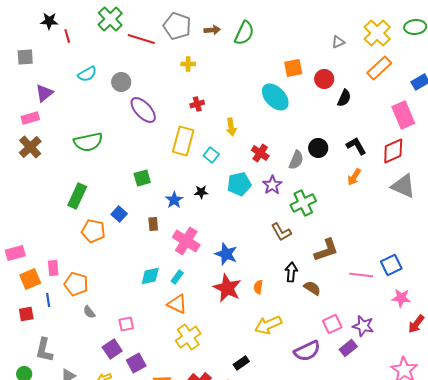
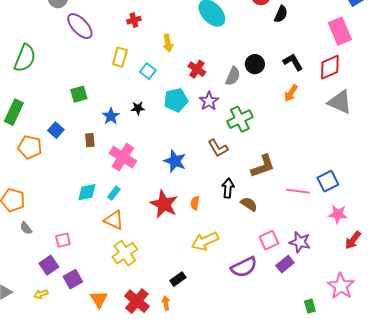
yellow rectangle: (183, 141) -> (120, 57), size x0.7
green semicircle: (88, 142) -> (25, 58), turned -56
blue star: (226, 254) -> (175, 161), moved

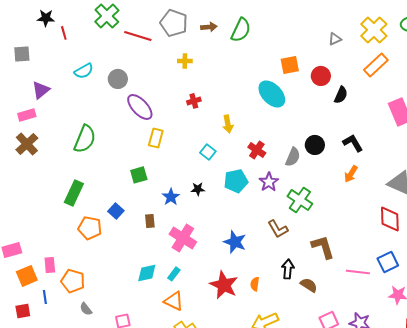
yellow rectangle: (120, 57) -> (156, 138), moved
red diamond: (330, 67) -> (390, 219), moved, turned -68
green cross: (240, 119) -> (300, 200), turned -30
brown L-shape: (263, 166) -> (323, 247), turned -88

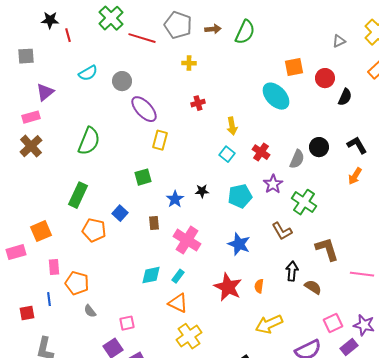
cyan square: (208, 152) -> (227, 154), moved
cyan pentagon: (236, 181) -> (240, 196), moved
orange square: (27, 276) -> (41, 231), moved

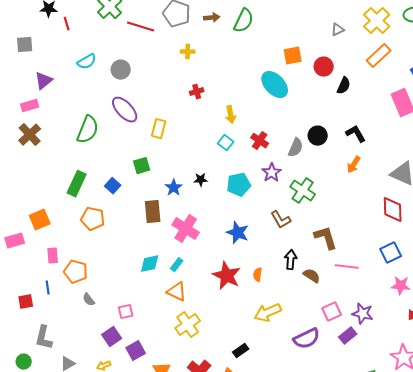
purple ellipse: (144, 109) -> (125, 110), moved
blue square: (120, 213) -> (113, 186), moved
brown rectangle: (154, 223) -> (153, 212), size x1.6
pink line: (362, 274) -> (347, 267), moved

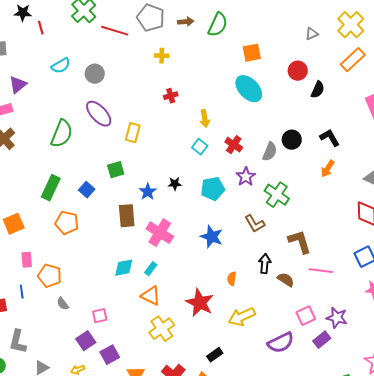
orange square: (293, 56) -> (252, 53), moved
red star: (227, 276) -> (200, 303), moved

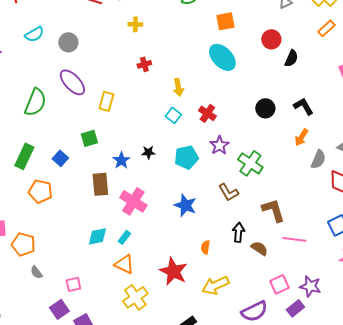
orange rectangle: (353, 60) -> (326, 28), size x0.7
gray semicircle: (270, 152) -> (318, 159), moved

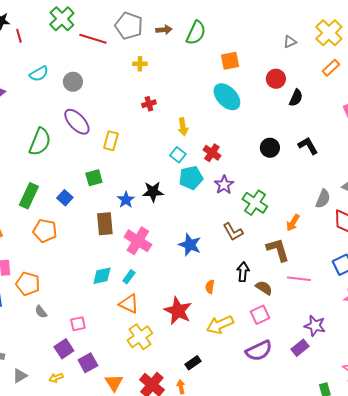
orange arrow: (301, 137) -> (293, 223), moved
black star: (148, 152) -> (153, 192), size x1.5
cyan pentagon: (186, 157) -> (191, 178), moved
pink square: (279, 284) -> (260, 315), moved

